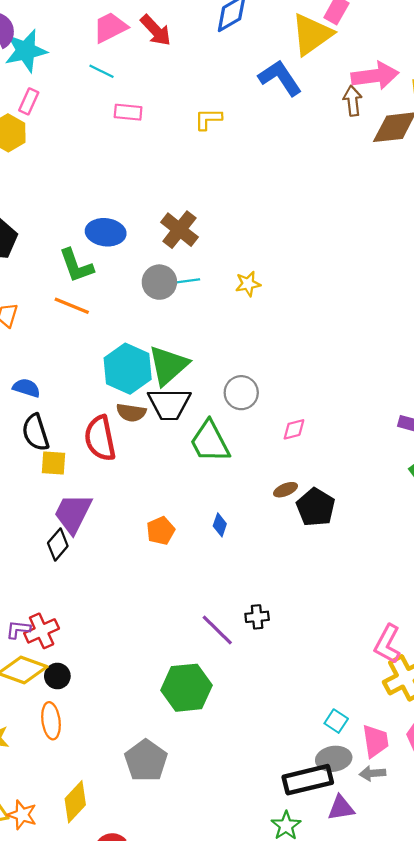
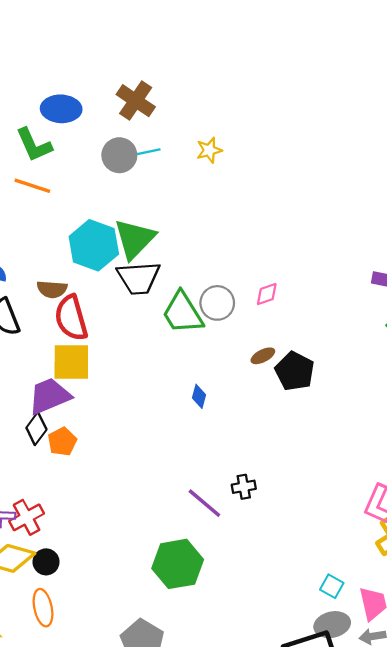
gray circle: (241, 393) -> (217, 303), moved
brown semicircle: (131, 413) -> (52, 289), moved
yellow square: (53, 463) -> (71, 362), moved, size x1.5
purple trapezoid: (73, 513) -> (49, 396), turned 45
orange pentagon: (161, 531) -> (62, 442), moved

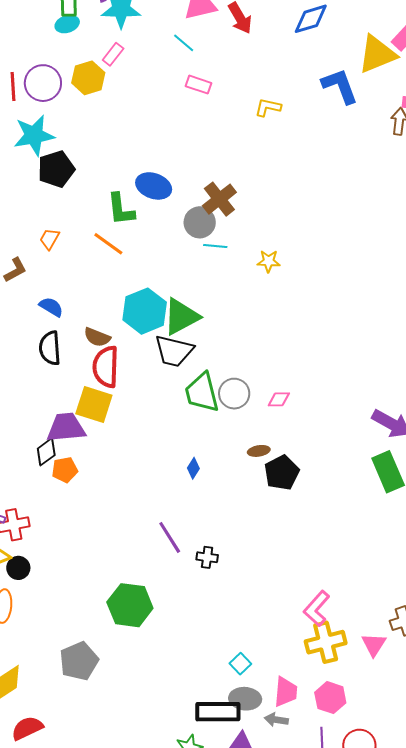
gray circle: (119, 155) -> (200, 222), moved
purple line: (204, 503) -> (170, 537), moved
cyan square: (332, 586) -> (240, 664), moved

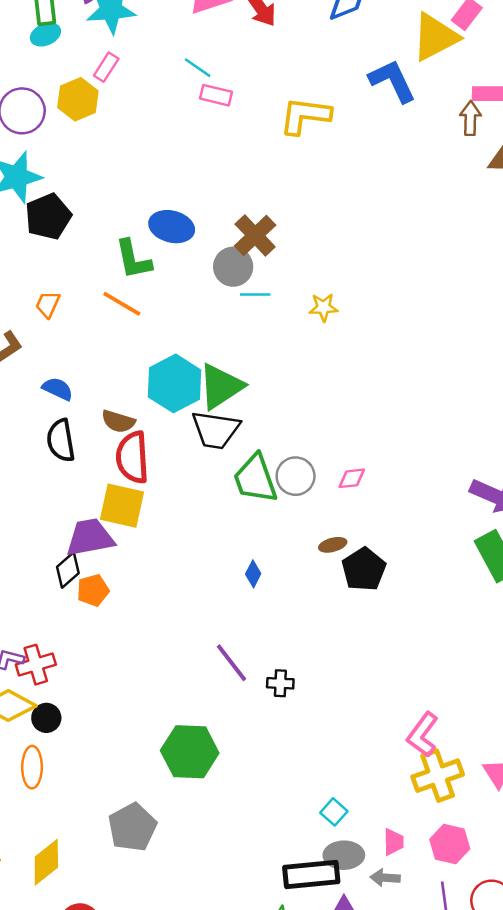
cyan line: (184, 43) -> (198, 68), moved
yellow L-shape: (268, 107) -> (305, 116), size x1.6
pink trapezoid: (286, 692) -> (394, 842), size x0.7

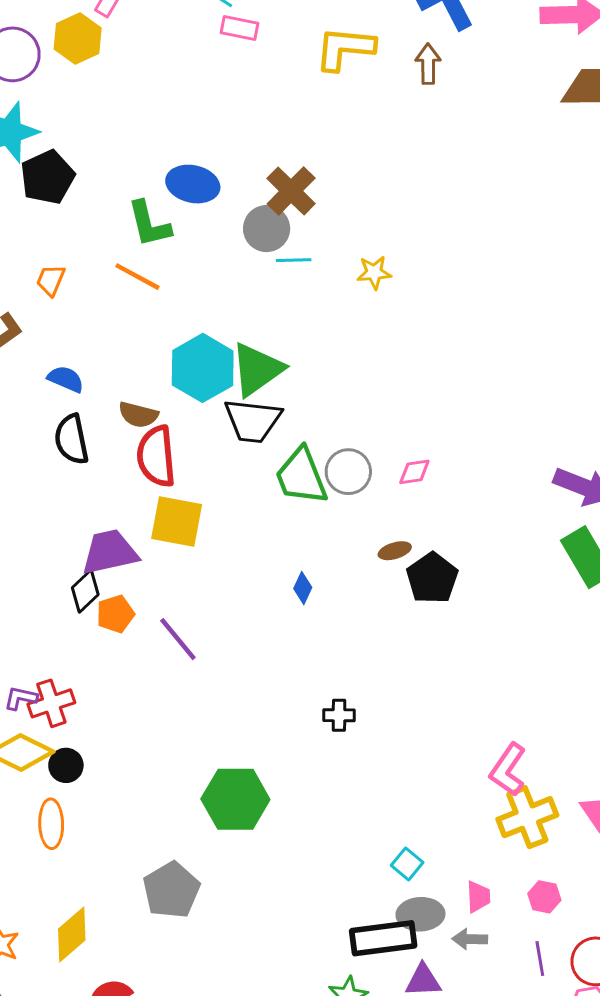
brown arrow: (470, 118) -> (428, 64), moved
yellow square: (122, 506) -> (177, 521), moved
purple line: (231, 663) -> (178, 639), moved
pink hexagon: (450, 844) -> (544, 897), size x0.7

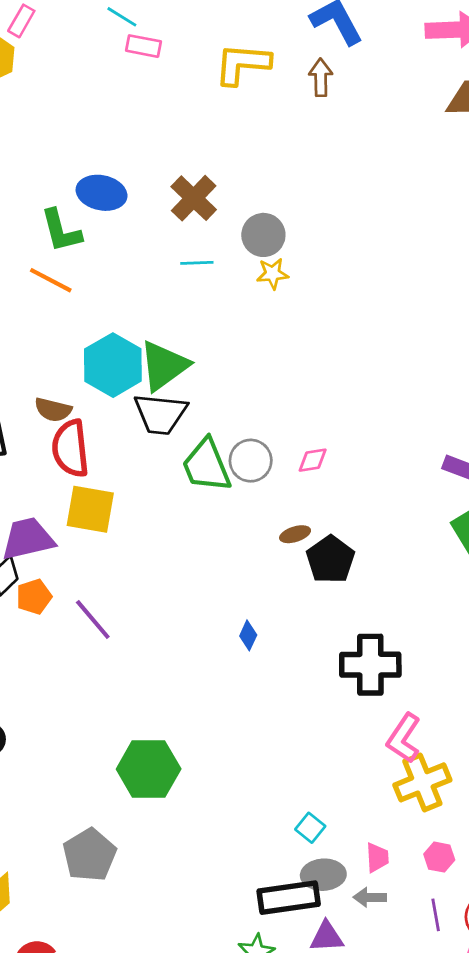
gray circle: (267, 229) -> (263, 235), moved
blue diamond: (303, 588) -> (248, 635), moved
black cross: (339, 715) -> (370, 665), moved, size x2.0

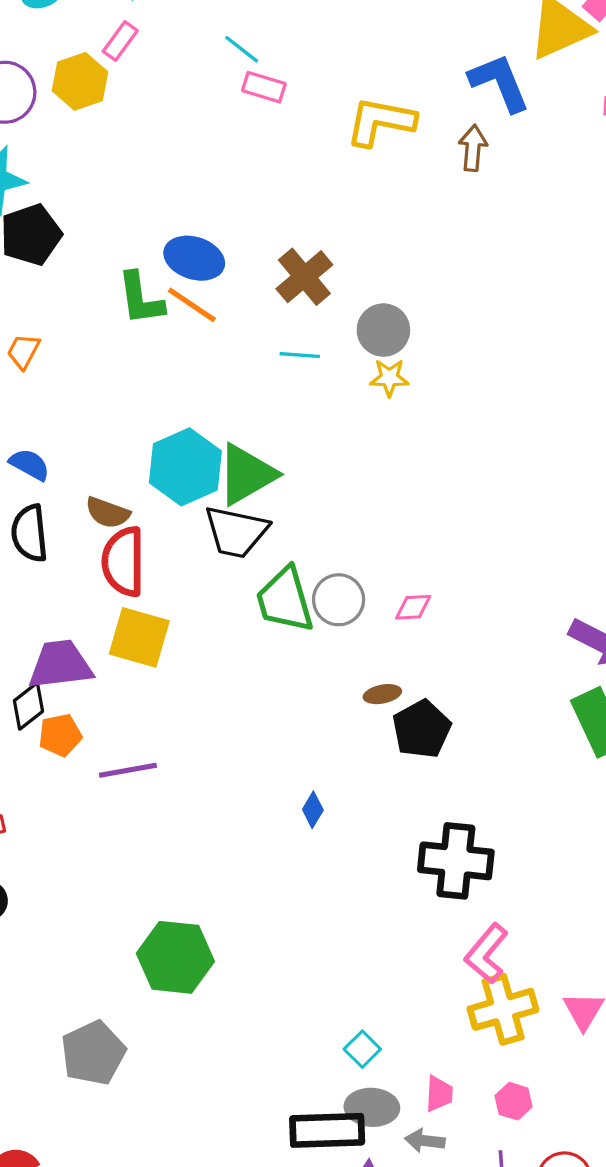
orange line: (51, 280) -> (192, 305), moved
purple line: (93, 619) -> (128, 770), turned -66

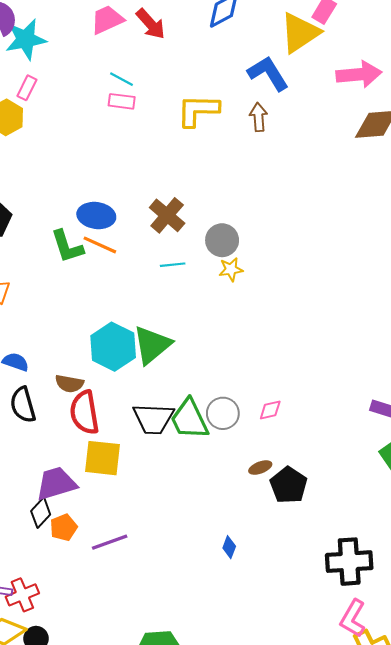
cyan line: (242, 49) -> (122, 79), moved
black trapezoid: (236, 532) -> (153, 419), moved
black cross: (456, 861) -> (349, 562), moved

